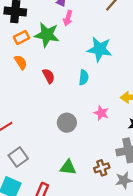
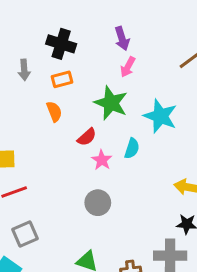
green star: (47, 35) -> (111, 103), moved
red semicircle: (49, 76) -> (87, 137), turned 64
pink star: (101, 113) -> (102, 160), moved

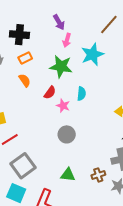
cyan star: (160, 116) -> (92, 54), moved, turned -30
gray square: (25, 234) -> (23, 166), size x1.4

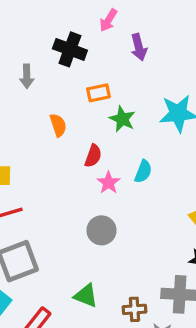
pink arrow: (67, 40) -> (108, 20), moved
orange rectangle: (25, 58) -> (99, 93), moved
green star: (61, 67) -> (122, 119), size x0.7
red semicircle: (50, 93) -> (93, 156), turned -32

